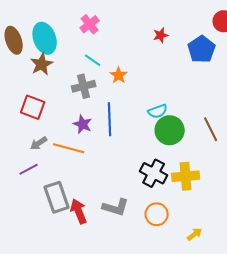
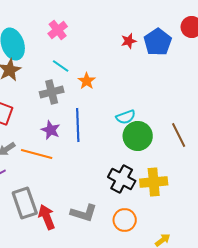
blue pentagon: (202, 49) -> (158, 42), moved

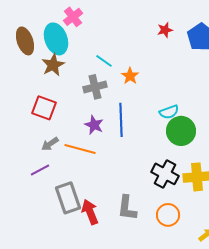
pink cross: (58, 30) -> (73, 17), moved
red star: (129, 41) -> (165, 30), moved
gray L-shape: (84, 213) -> (127, 208), turned 80

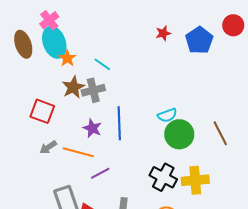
pink cross: (73, 17) -> (49, 20), moved
brown star: (53, 65) -> (73, 87), moved
orange star: (130, 76) -> (67, 58), moved
purple line: (40, 170) -> (100, 173), moved

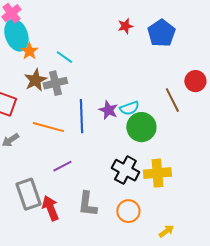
red circle: (233, 25) -> (195, 81), moved
purple star: (92, 128) -> (108, 110), moved
brown line: (220, 133) -> (172, 100), moved
orange line: (78, 152) -> (48, 127), moved

